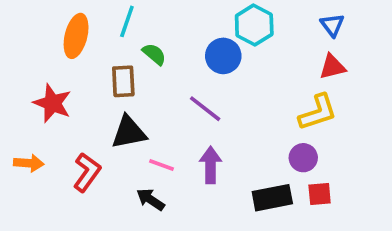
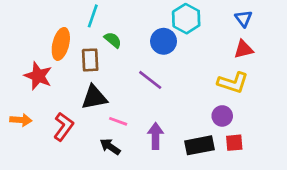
orange ellipse: (76, 36) -> (61, 44), moved
yellow L-shape: (318, 112) -> (233, 83), turned 36
purple arrow: (211, 165) -> (156, 136), moved

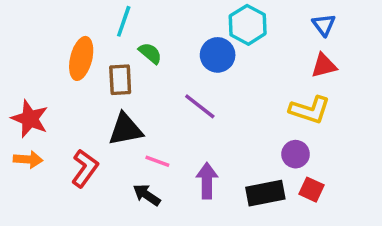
red star: (38, 76) -> (30, 119), moved
red square: (234, 143) -> (311, 190), turned 30

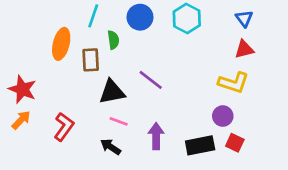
green semicircle: (150, 53) -> (113, 40), turned 42
blue circle: (218, 55) -> (140, 17), moved
black triangle: (125, 129) -> (112, 92), moved
orange arrow: (28, 159) -> (21, 120), turned -50

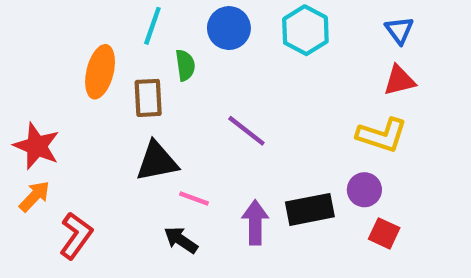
black triangle: (112, 92) -> (157, 161), moved
red L-shape: (64, 127) -> (76, 236), moved
black rectangle: (200, 145) -> (310, 209), moved

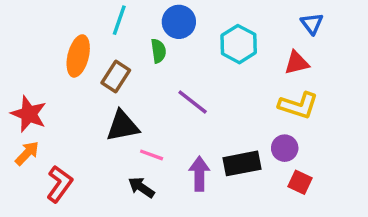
cyan hexagon: (305, 30) -> (239, 44), moved
green semicircle: (185, 65) -> (158, 51), moved
red triangle: (399, 80) -> (297, 63), moved
brown rectangle: (148, 98) -> (116, 76), turned 36

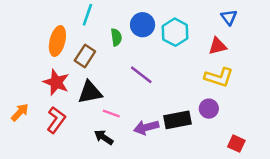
blue circle: (179, 22) -> (143, 25), moved
red star: (29, 114) -> (56, 82), moved
purple arrow: (199, 174) -> (146, 127), turned -105
red square: (300, 182) -> (236, 144), moved
red L-shape: (59, 184) -> (56, 120), moved

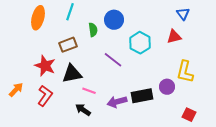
cyan hexagon: (175, 32) -> (140, 43), moved
orange ellipse: (57, 41) -> (38, 18), moved
brown rectangle: (85, 56) -> (68, 45), turned 36
yellow L-shape: (219, 77) -> (185, 72), moved, turned 85

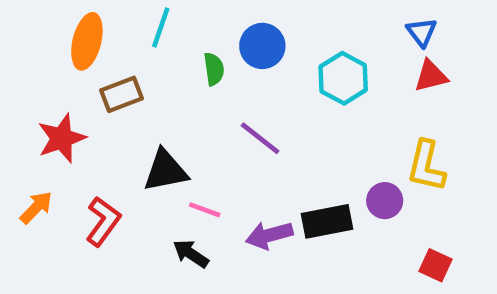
red triangle: (174, 37) -> (431, 76), moved
cyan hexagon: (140, 43) -> (343, 78), moved
brown rectangle: (68, 45) -> (122, 94), moved
red star: (45, 66) -> (62, 138), moved, turned 30

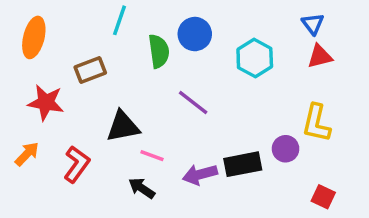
orange ellipse: (87, 41) -> (34, 37), moved
green semicircle: (214, 69) -> (159, 51), size x1.4
red star: (62, 138) -> (46, 103), turned 30

